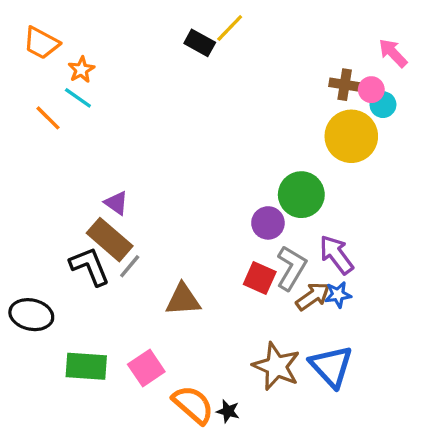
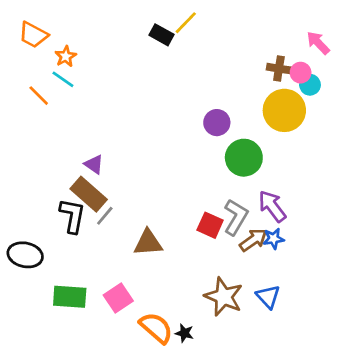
purple circle: (268, 223) -> (217, 123), moved
black L-shape: (90, 266) -> (72, 216), turned 33
blue triangle: (331, 366) -> (268, 297), size x0.7

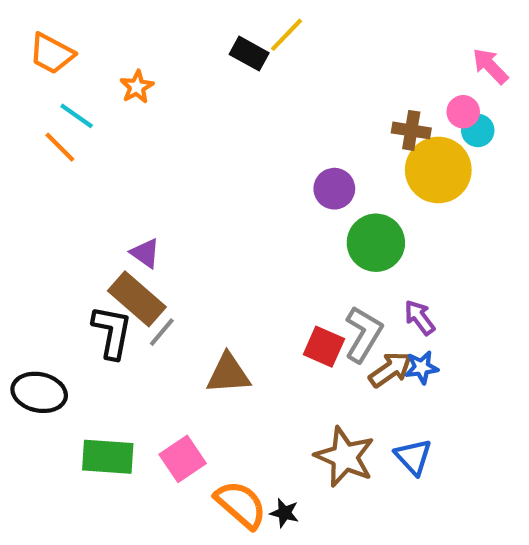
orange star: (66, 56) -> (137, 87), moved
brown cross: (279, 69) -> (411, 130), moved
cyan line: (63, 79) -> (77, 116), moved
purple arrow: (272, 206) -> (420, 318), size x0.7

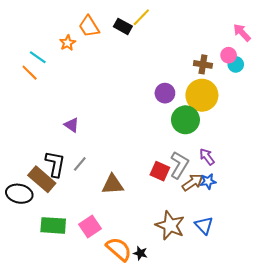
orange trapezoid: (52, 54) -> (89, 26), moved, turned 30
yellow circle: (438, 170) -> (202, 95), moved
brown rectangle: (137, 299) -> (42, 179), moved

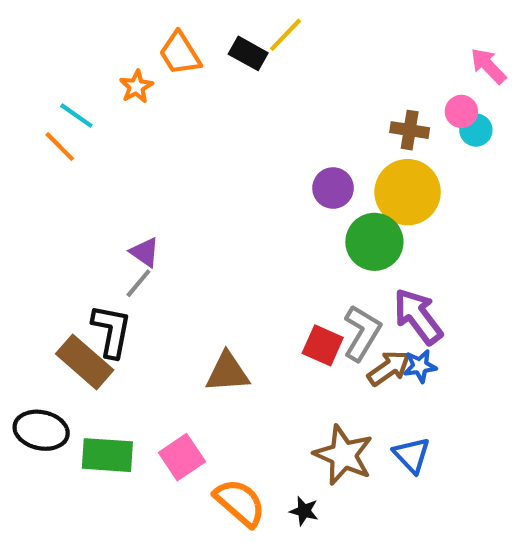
purple arrow: (207, 157) -> (418, 316), size x1.6
gray line: (80, 164) -> (138, 283), moved
black ellipse: (19, 194) -> (41, 430), moved
black star: (140, 253) -> (304, 511), moved

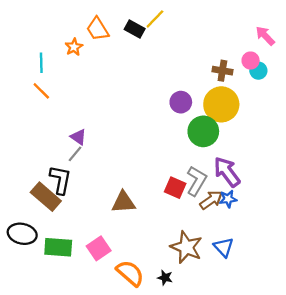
cyan line: (76, 116) -> (41, 63), turned 54
orange line: (60, 147) -> (41, 91), moved

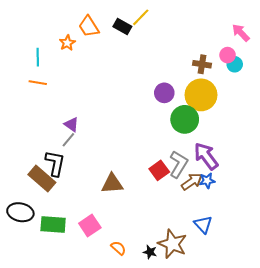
orange line: (41, 91) -> (38, 83), turned -36
red square: (175, 188) -> (159, 170), turned 30
brown star: (186, 247) -> (172, 244), moved
orange semicircle: (130, 273) -> (118, 248), size x0.6

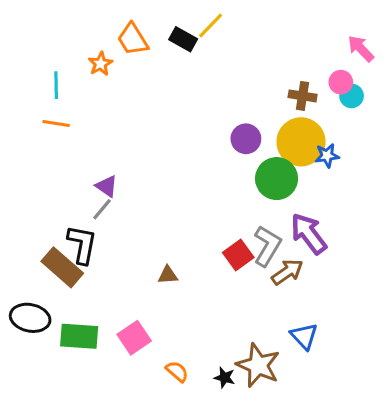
blue star: (207, 181) -> (327, 156), moved
brown triangle: (112, 184) -> (168, 275), size x0.6

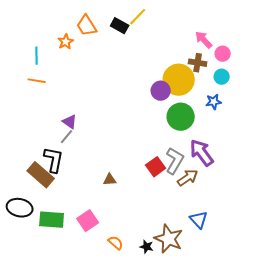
pink arrow: (361, 48) -> (204, 40), moved
cyan circle: (352, 96) -> (222, 77), moved
yellow circle: (301, 142) -> (179, 80), moved

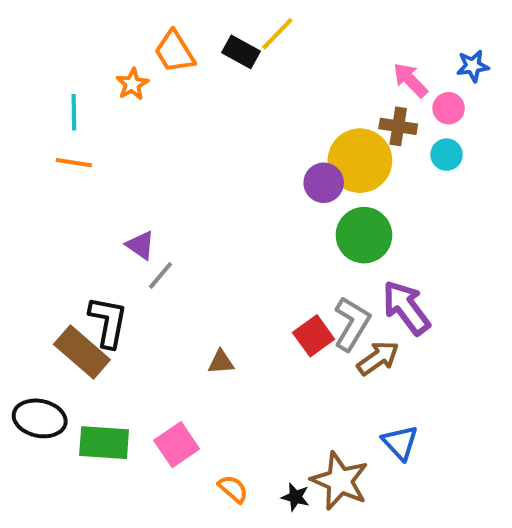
blue star: (214, 102) -> (473, 66), moved
gray line: (67, 137) -> (161, 275), moved

